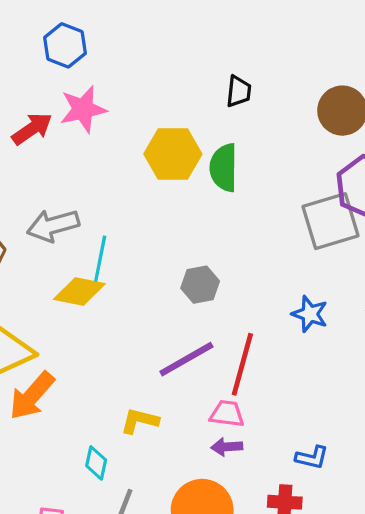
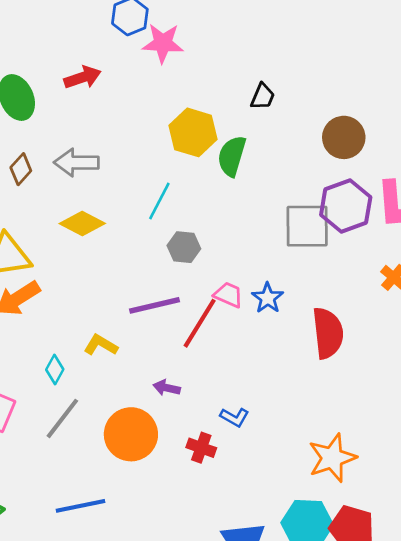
pink star: (83, 109) -> (163, 43), moved
cyan line: (100, 259) -> (159, 201), moved
pink trapezoid: (227, 414) -> (228, 295), moved

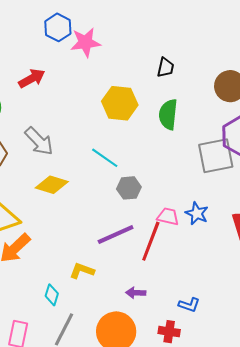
green semicircle: (232, 156) -> (168, 114), moved
gray arrow: (76, 163) -> (39, 141), turned -124
cyan line: (159, 201) -> (105, 158), turned -72

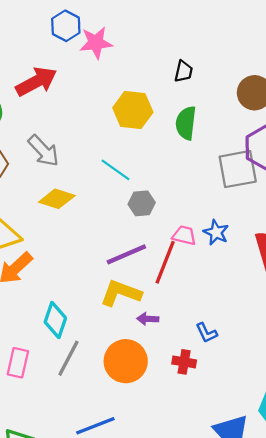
red arrow: (32, 78) -> (36, 82), size x1.4
yellow L-shape: (82, 271) -> (121, 293), moved, size x1.5
cyan diamond: (52, 295) -> (55, 320), size x1.5
blue L-shape: (189, 305) -> (206, 333), turned 45

